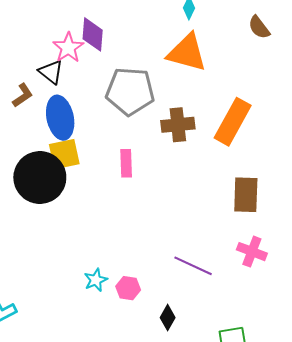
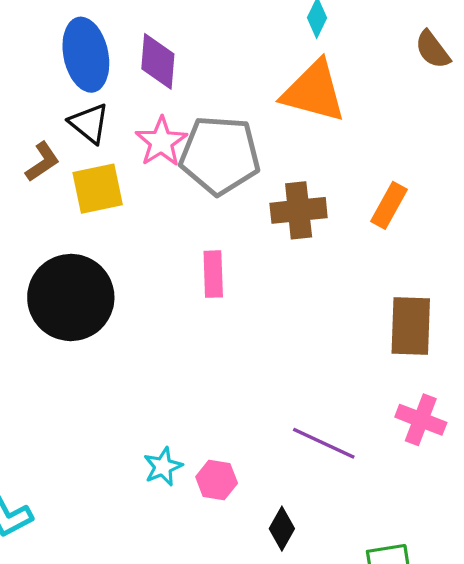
pink star: (68, 48) -> (161, 142), moved
blue ellipse: (60, 118) -> (86, 55), moved
orange rectangle: (233, 122) -> (389, 205), size x0.6
yellow square: (64, 154) -> (98, 189), moved

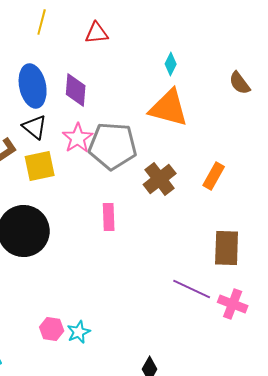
brown cross: (299, 210) -> (160, 179), turned -32
purple line: (324, 443) -> (192, 289), moved
pink hexagon: (217, 480) -> (52, 329), moved

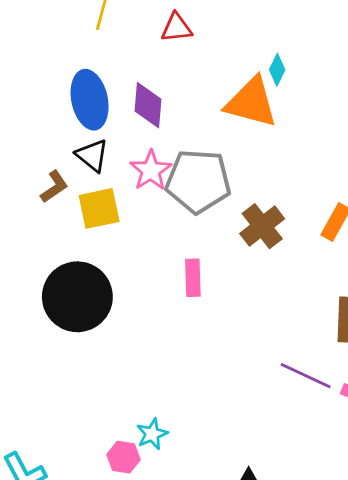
orange triangle: (169, 108) -> (251, 102), moved
pink hexagon: (52, 329) -> (124, 457), moved

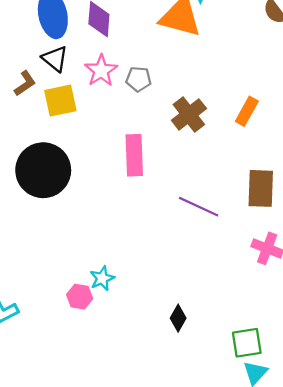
gray pentagon: (198, 181) -> (139, 79), size x0.5
pink rectangle: (193, 278) -> (134, 155), size x1.4
purple line: (306, 376) -> (199, 207), moved

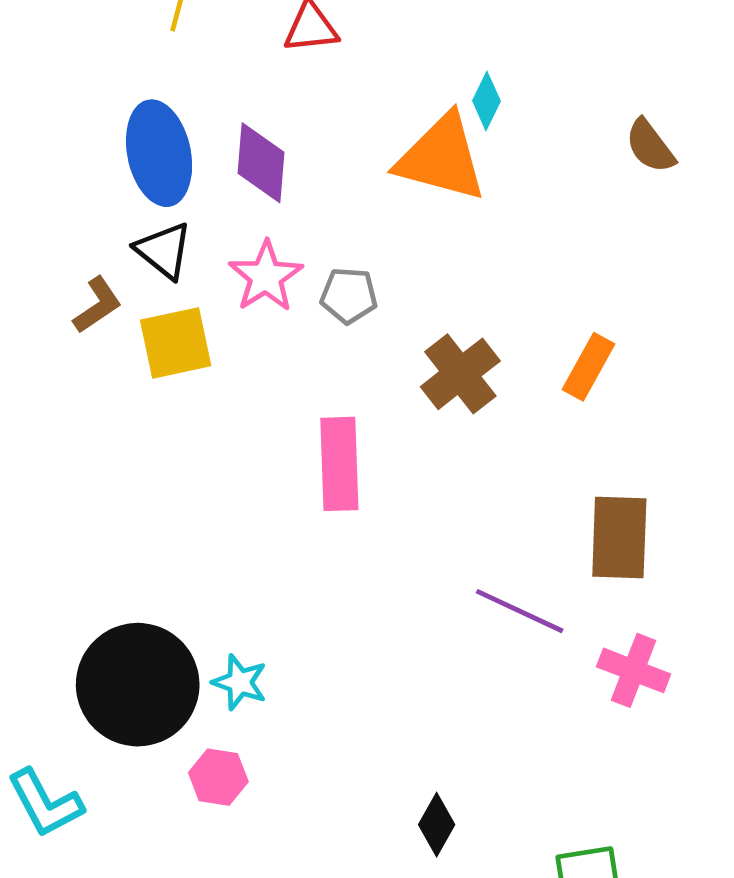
black circle: (43, 170) -> (138, 685), moved
purple line: (199, 207) -> (520, 611), moved
cyan star: (102, 278) -> (240, 682), moved, turned -30

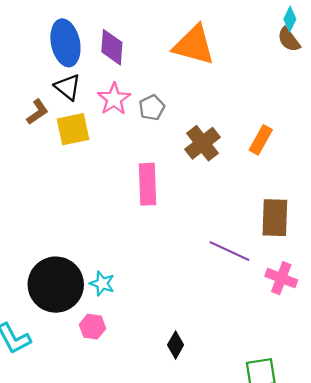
cyan diamond: (486, 101) -> (290, 19), moved
gray pentagon: (349, 296) -> (152, 108), turned -30
black diamond: (437, 825) -> (176, 345), moved

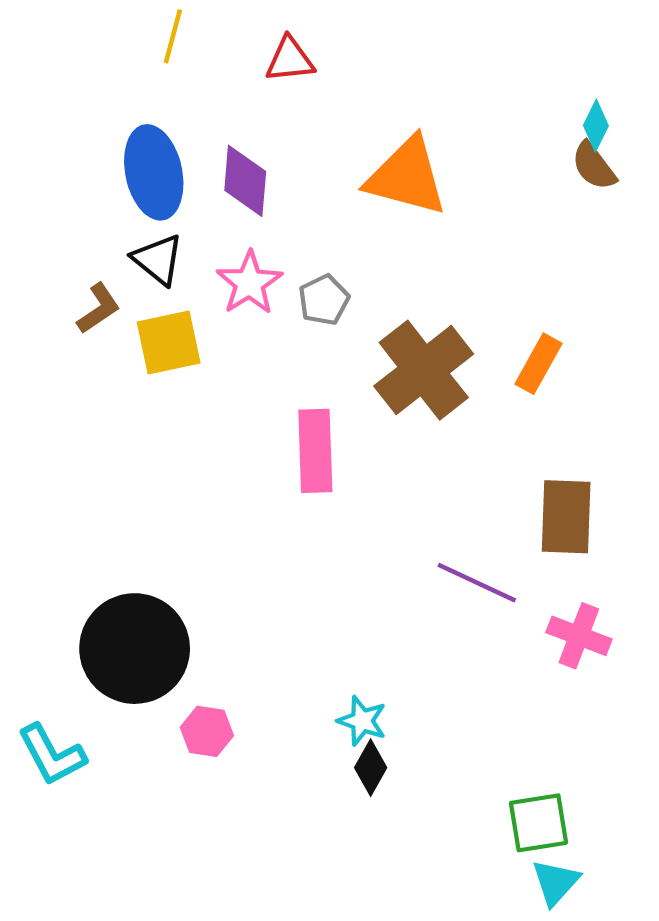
brown cross: (202, 143) -> (424, 370), size x1.4
cyan star: (102, 283) -> (362, 721), moved

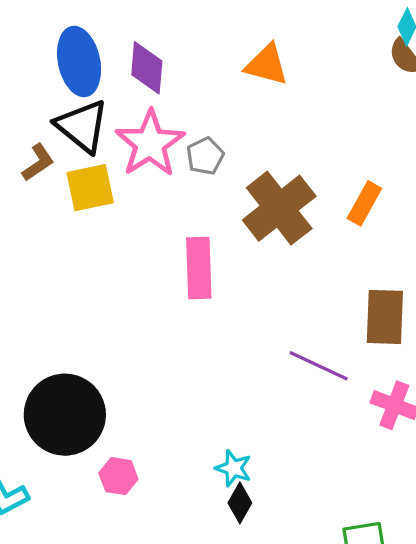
orange triangle: (407, 177) -> (267, 65), size x0.7
black triangle: (158, 260) -> (82, 126), size x1.4
pink star: (249, 283) -> (150, 143), size x1.4

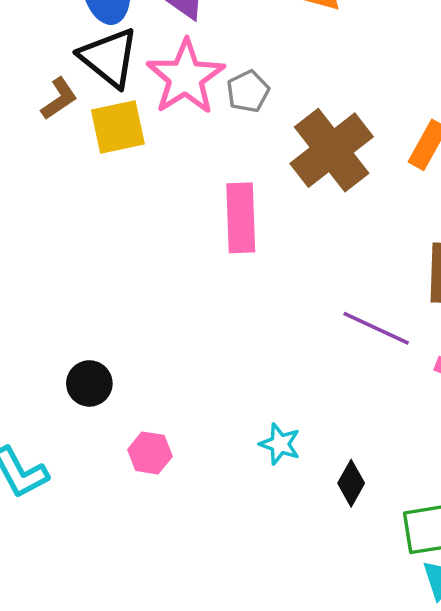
black circle: (65, 415) -> (89, 383), size x0.5
black diamond: (240, 503) -> (351, 483), moved

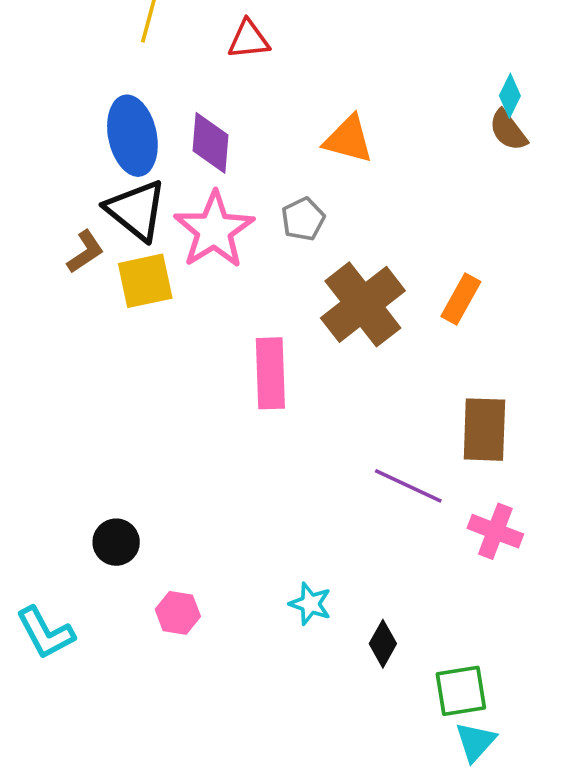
gray pentagon: (248, 91) -> (303, 219), moved

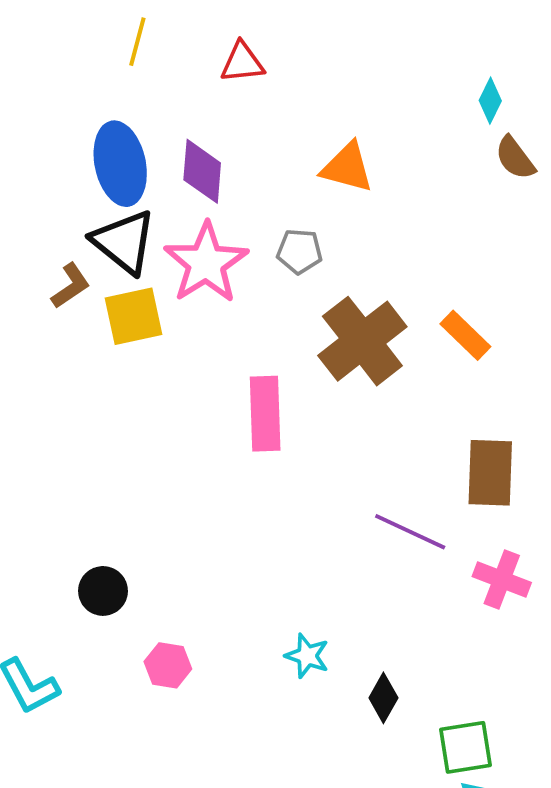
cyan diamond: (510, 96) -> (490, 101), moved
gray pentagon: (303, 219) -> (299, 251), turned 30
orange rectangle: (461, 299) -> (465, 335), turned -75

